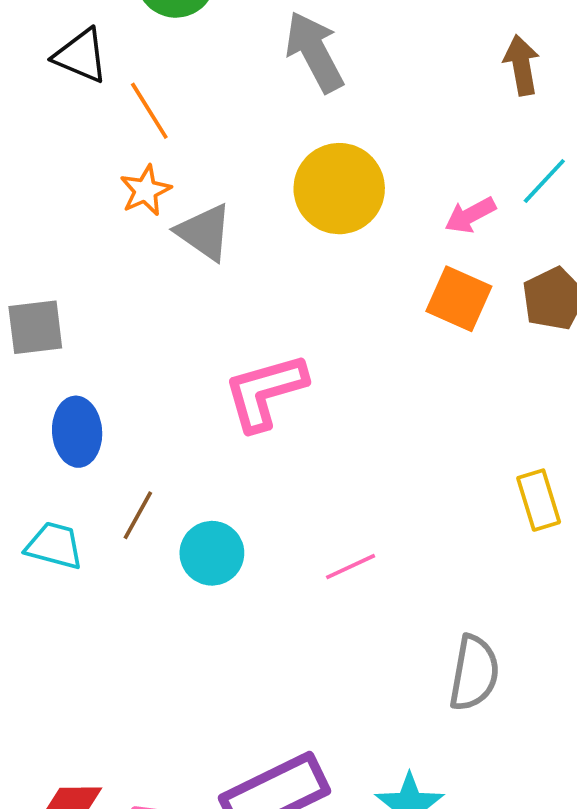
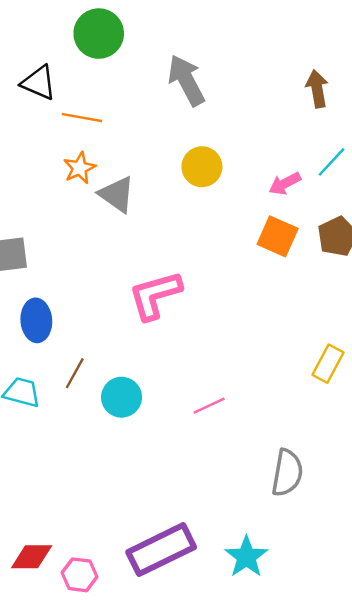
orange line: (149, 111) -> (82, 118), turned -48
yellow circle: (339, 189) -> (202, 167), size x0.7
yellow rectangle: (539, 500) -> (328, 364), turned 45

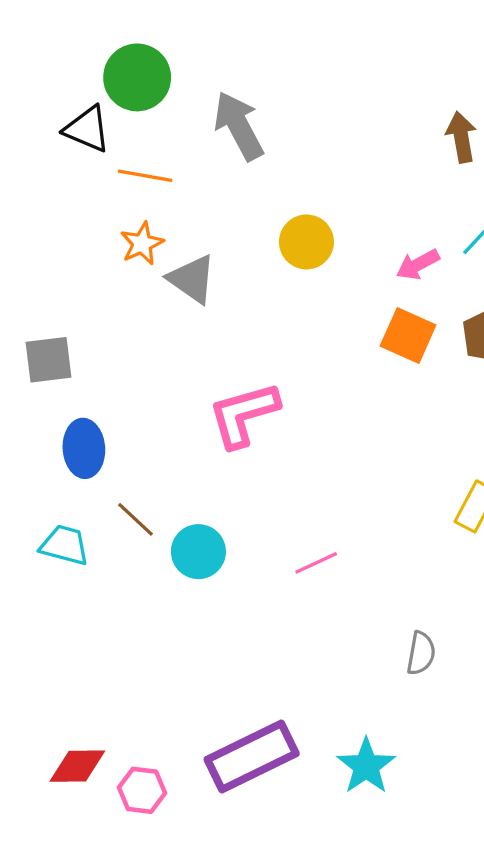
green circle: (99, 34) -> (137, 77), moved
gray arrow: (186, 80) -> (239, 126), moved
brown line: (75, 373) -> (136, 519), turned -76
gray semicircle: (287, 473) -> (421, 653), size x0.7

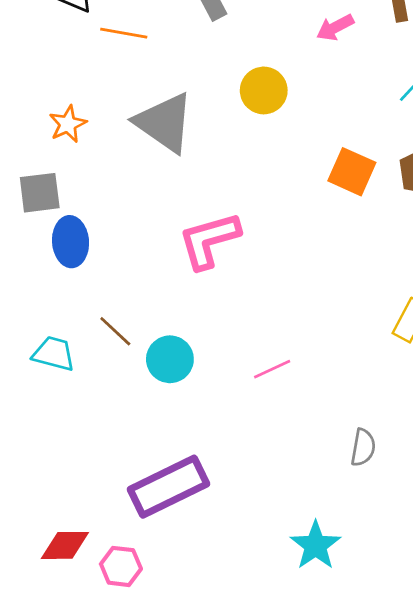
orange star: (142, 244) -> (68, 124), moved
pink arrow: (418, 265) -> (335, 27), moved
gray triangle: (192, 279) -> (164, 123), size x1.4
blue ellipse: (84, 448) -> (71, 242), moved
purple rectangle: (252, 756) -> (169, 487), moved

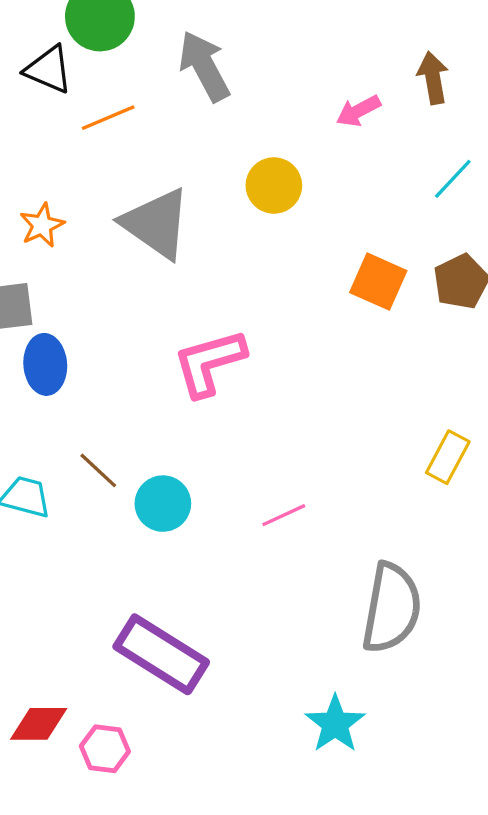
orange line: (124, 33) -> (108, 118), turned -33
gray semicircle: (363, 447) -> (391, 608), size x2.0
purple rectangle: (169, 487) -> (161, 654), turned 58

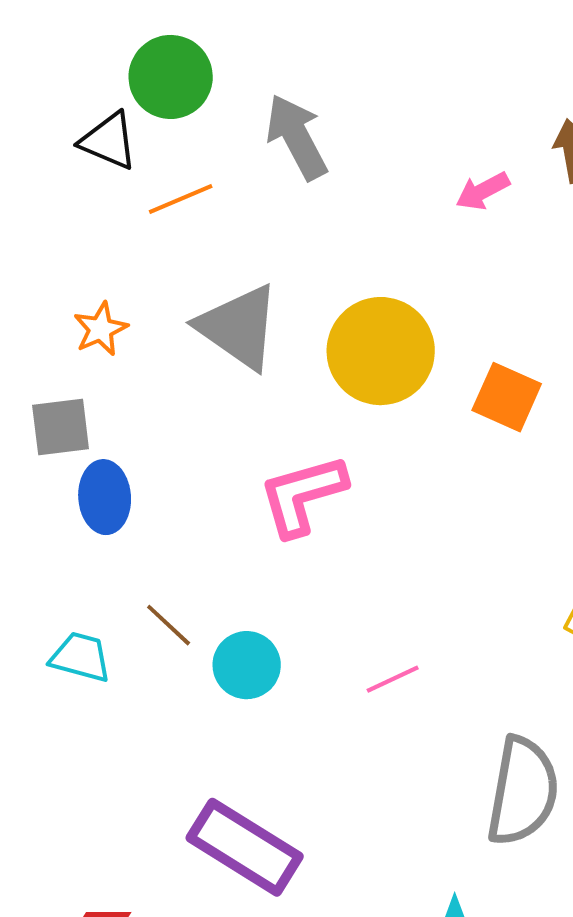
yellow circle: (274, 185) -> (381, 351), moved, size x1.6

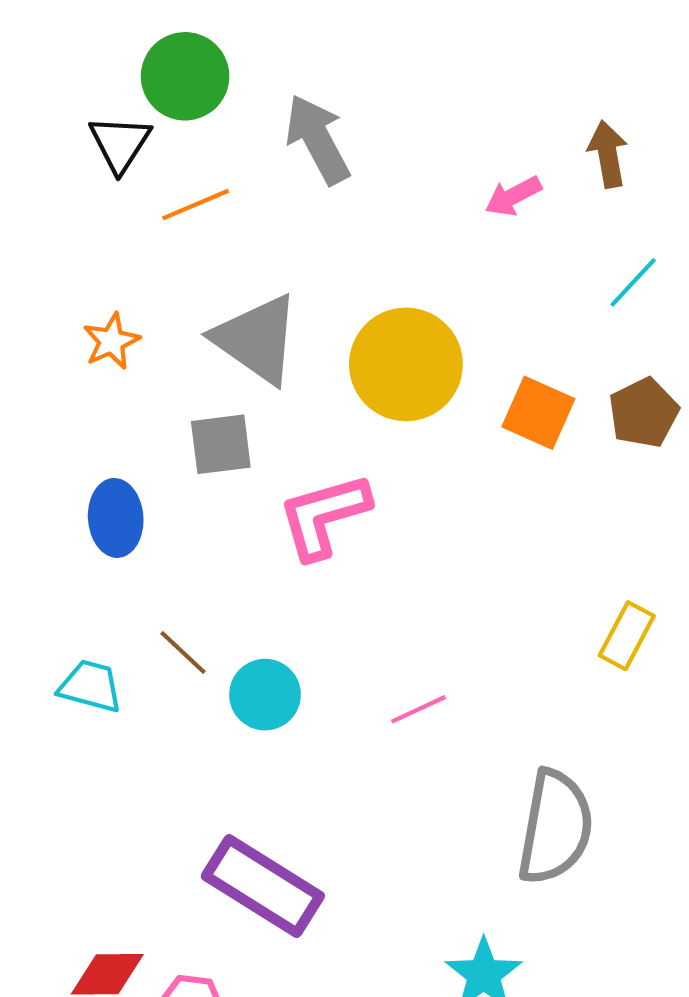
black triangle: (109, 141) -> (120, 144), turned 40
gray square: (61, 427) -> (221, 444), moved

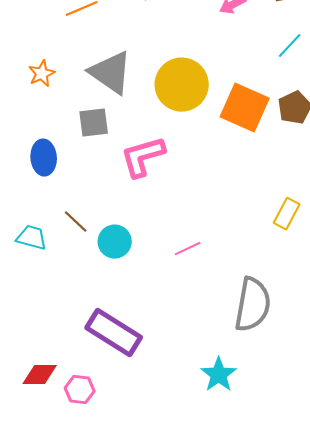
orange square: (538, 413) -> (245, 108), size x1.4

